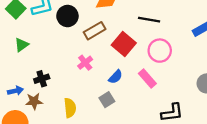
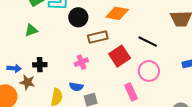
blue semicircle: (116, 77) -> (76, 87), moved, turned 40

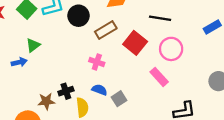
pink cross: (81, 62) -> (97, 62), turned -32
black cross: (40, 65) -> (66, 91), moved
blue arrow: (14, 68) -> (19, 62), moved
blue semicircle: (76, 87) -> (99, 90), turned -152

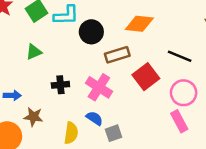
blue arrow: (19, 62) -> (12, 95), moved
pink cross: (97, 62) -> (99, 87), size x1.5
pink rectangle: (159, 77) -> (179, 121), moved
black cross: (66, 91) -> (60, 85), moved

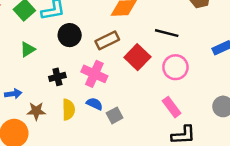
black circle: (91, 32) -> (70, 35), moved
pink rectangle: (179, 121) -> (172, 107), moved
yellow semicircle: (71, 133) -> (69, 110), moved

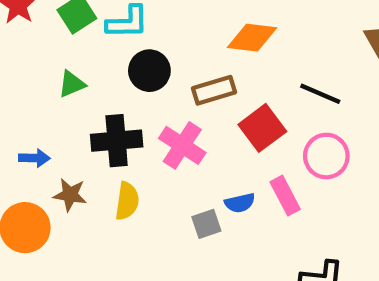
black cross: (57, 77) -> (117, 141), size x1.6
blue semicircle: (94, 104) -> (240, 203), moved, turned 133
pink rectangle: (172, 107) -> (285, 196), moved

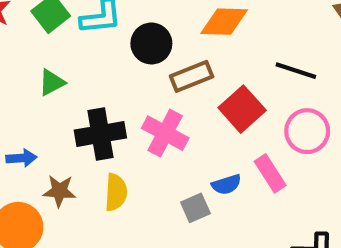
black circle: (149, 71) -> (151, 43), moved

